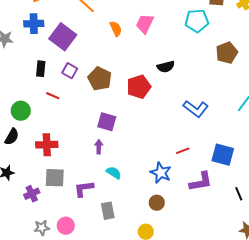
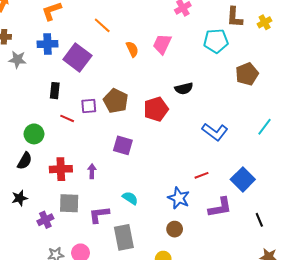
purple square: (70, 71) -> (89, 106), moved, turned -35
purple arrow: (99, 147) -> (92, 171), moved
blue square: (223, 155) -> (243, 179), turned 30
gray rectangle: (108, 211) -> (124, 237), size x1.4

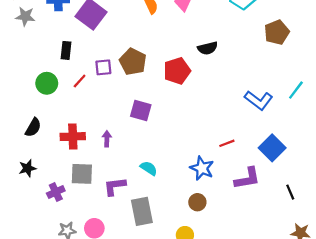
red line: (67, 118) -> (80, 81), turned -72
blue L-shape: (215, 132) -> (259, 100), moved
green circle: (34, 134) -> (47, 83), moved

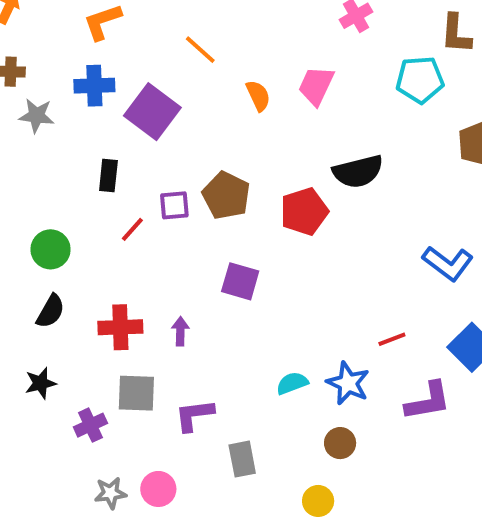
black semicircle: (208, 48) -> (358, 172), size x1.4
green circle: (47, 83) -> (51, 249), moved
cyan semicircle: (149, 168) -> (292, 383), moved, turned -54
gray rectangle: (142, 211) -> (242, 459), size x0.7

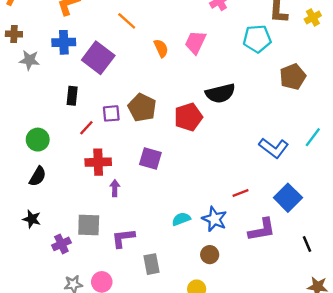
red cross: (120, 327) -> (98, 162), moved
black star: (41, 383) -> (32, 219), turned 30

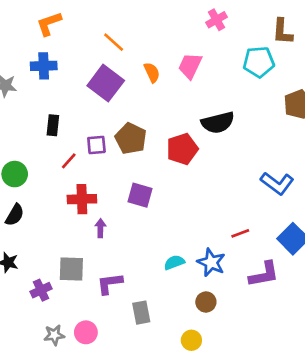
purple square: (98, 58) -> (106, 83), moved

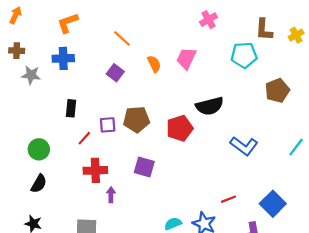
purple square: (106, 83) -> (115, 73), size x0.6
brown pentagon: (131, 138) -> (136, 119), turned -30
blue L-shape: (277, 183) -> (244, 146), moved

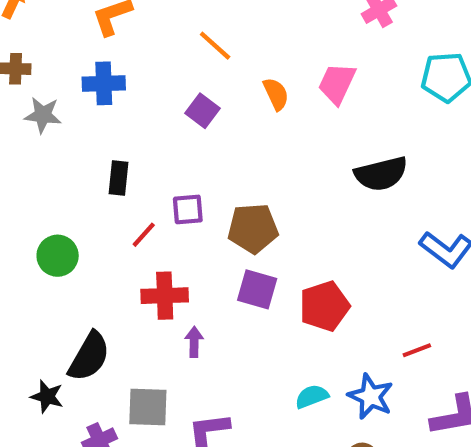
brown pentagon: (136, 119) -> (253, 228), moved
red pentagon: (180, 128) -> (324, 306), moved
black semicircle: (39, 184) -> (89, 357), moved, size x1.4

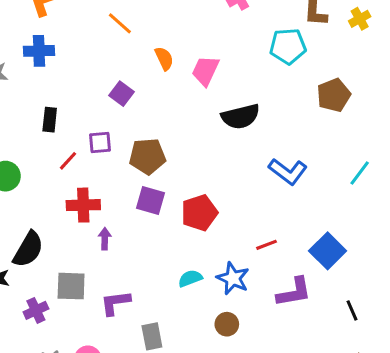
pink trapezoid: (337, 83) -> (205, 71), moved
purple square: (202, 111) -> (121, 94), moved

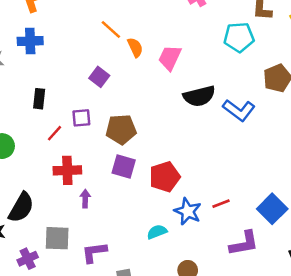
orange line: (120, 23) -> (111, 29), moved
blue L-shape: (288, 171) -> (239, 110), moved
blue star: (233, 278) -> (188, 211), moved

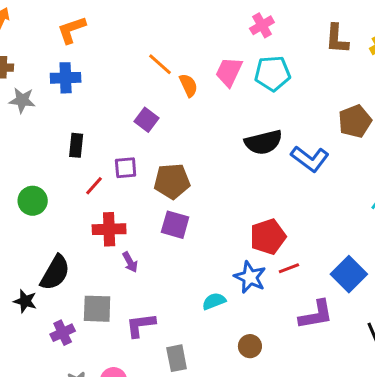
cyan pentagon: (239, 37) -> (272, 73), moved
pink trapezoid: (170, 58) -> (229, 72), moved
red pentagon: (165, 177) -> (268, 237), moved
purple arrow: (85, 199) -> (130, 262), turned 150

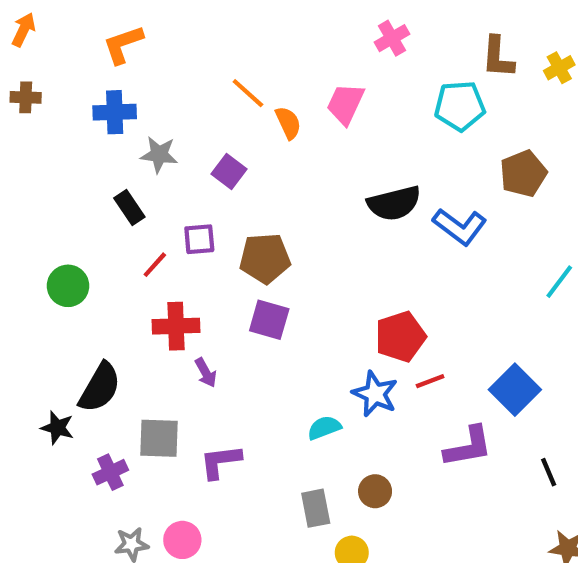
cyan pentagon: (272, 73) -> (460, 106), moved
gray star: (22, 100) -> (159, 155), moved
black rectangle: (76, 145) -> (129, 207), turned -40
gray rectangle: (177, 358) -> (316, 508), moved

